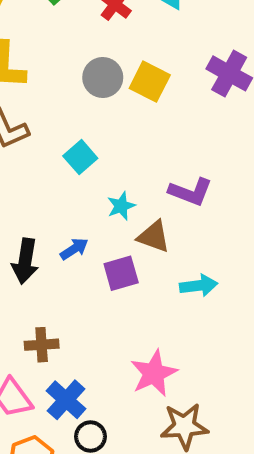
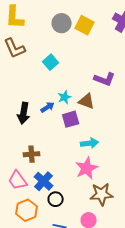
cyan star: (121, 206) -> (65, 97), moved
cyan arrow: (199, 286) -> (90, 143), moved

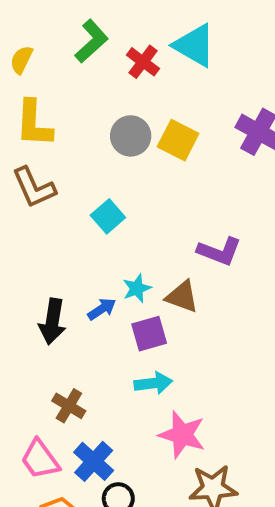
cyan arrow: (90, 143) -> (153, 383), moved
brown cross: (32, 154) -> (69, 406), turned 35
pink star: (87, 168) -> (182, 435), turned -30

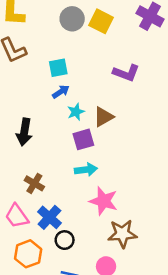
cyan square: (108, 216) -> (58, 68), turned 30
purple L-shape: (219, 251) -> (126, 73), moved
brown triangle: (182, 297) -> (104, 117), turned -50
blue arrow: (102, 309) -> (61, 92), moved

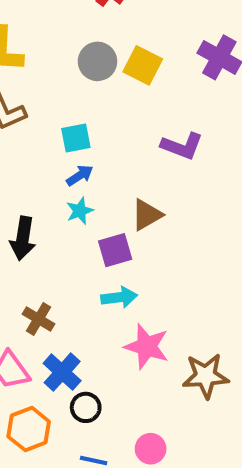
cyan star: (76, 112) -> (80, 211), moved
brown star: (122, 234) -> (206, 376), moved

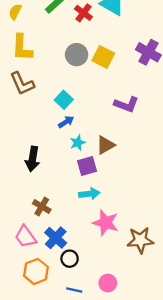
cyan square: (76, 138) -> (64, 100), turned -36
cyan star: (80, 211) -> (78, 143), moved

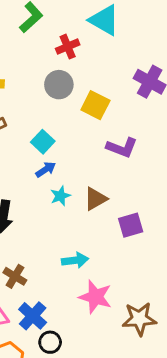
red cross: (83, 13) -> (68, 47), moved, turned 30
yellow square: (103, 57) -> (95, 105), moved
purple square: (87, 166) -> (131, 225), moved

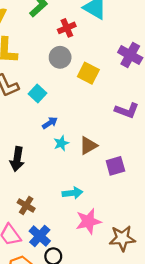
cyan square: (43, 142) -> (37, 93), moved
purple L-shape: (122, 148) -> (127, 110), moved
pink star: (95, 297) -> (88, 221), turned -30

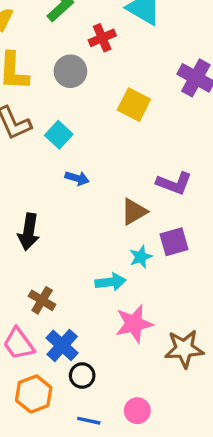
gray circle: (60, 57) -> (70, 71), moved
purple L-shape: (127, 110) -> (174, 183), moved
blue arrow: (50, 123) -> (77, 178), turned 49
cyan star: (61, 143) -> (141, 257), moved

